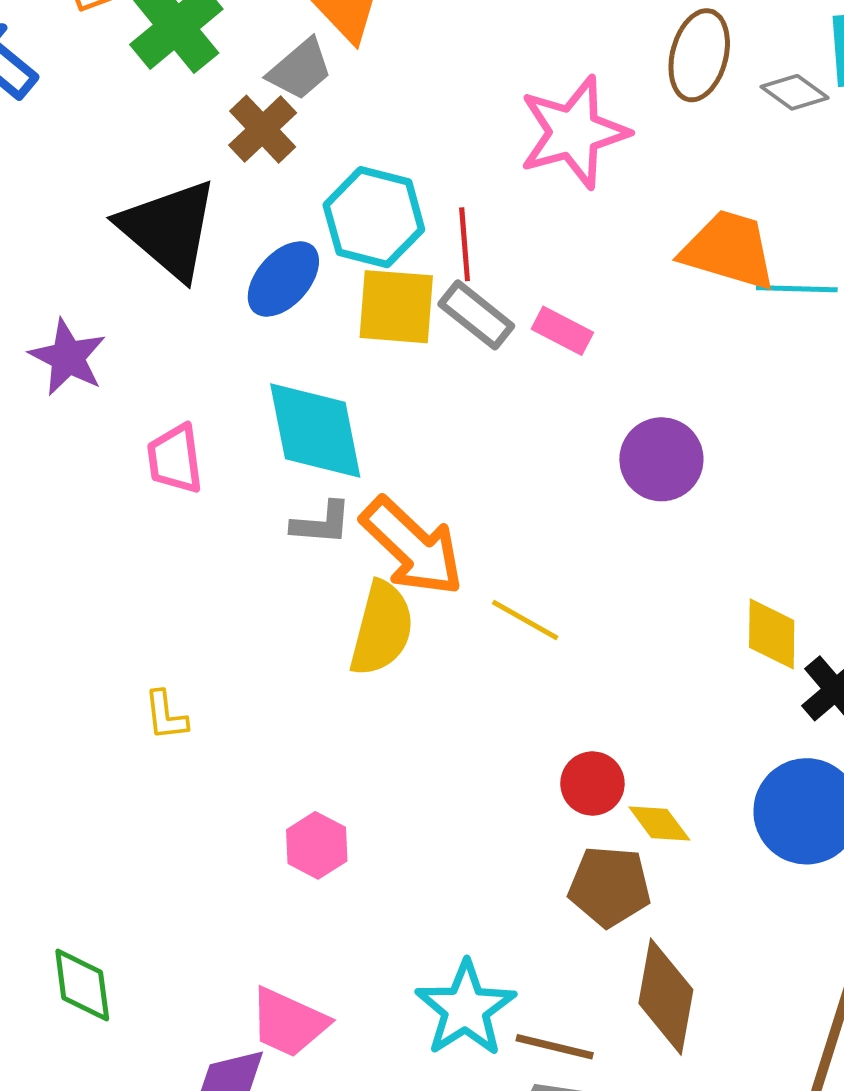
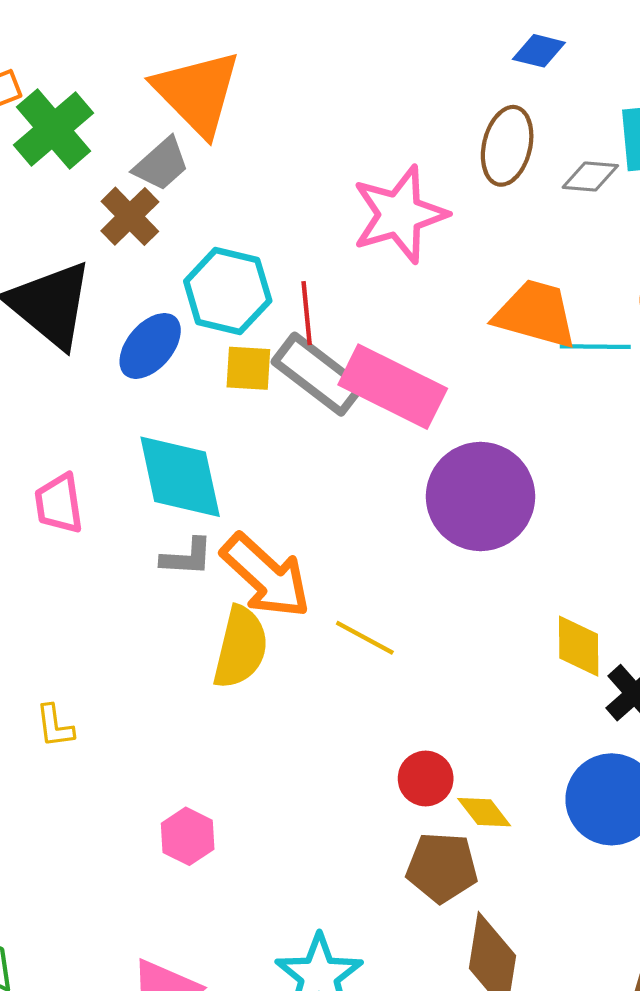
gray diamond: (795, 92) -> (590, 176), turned -30
yellow square: (396, 307) -> (248, 368), size x0.7
gray rectangle: (476, 315) -> (318, 374), size x1.4
pink rectangle: (562, 331) -> (393, 387), size x2.0
purple circle: (661, 459) -> (480, 497), size x1.5

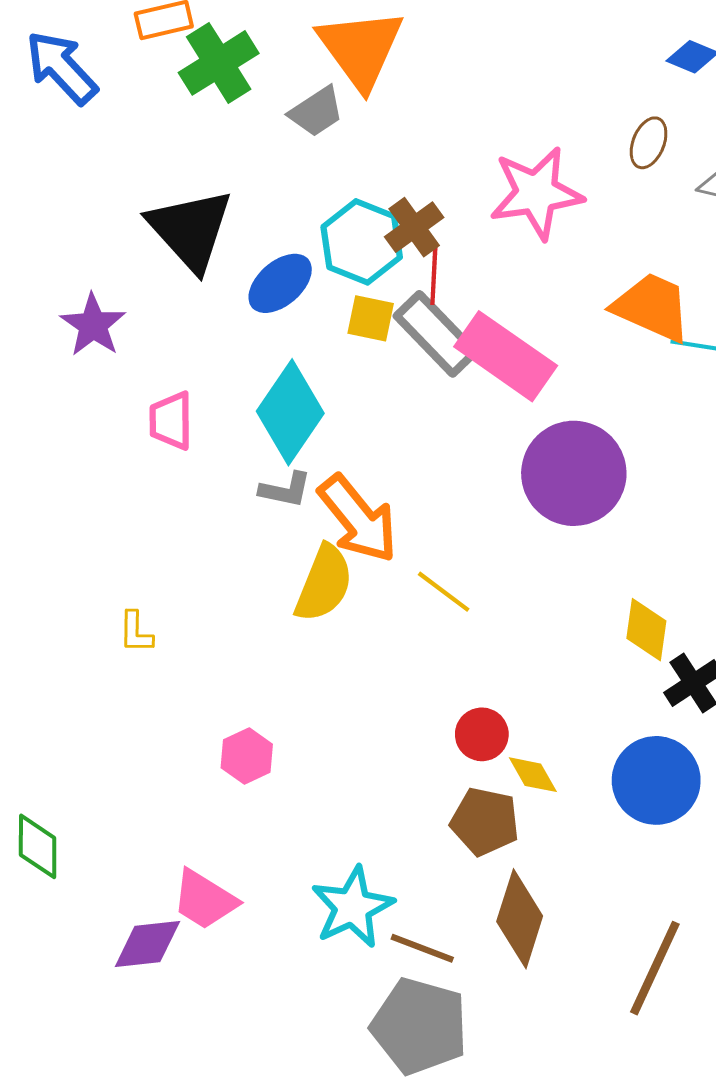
brown ellipse: (507, 146) -> (649, 143), size x0.7
brown cross: (130, 216) -> (414, 227), moved
cyan diamond: (180, 477) -> (290, 412), turned 38

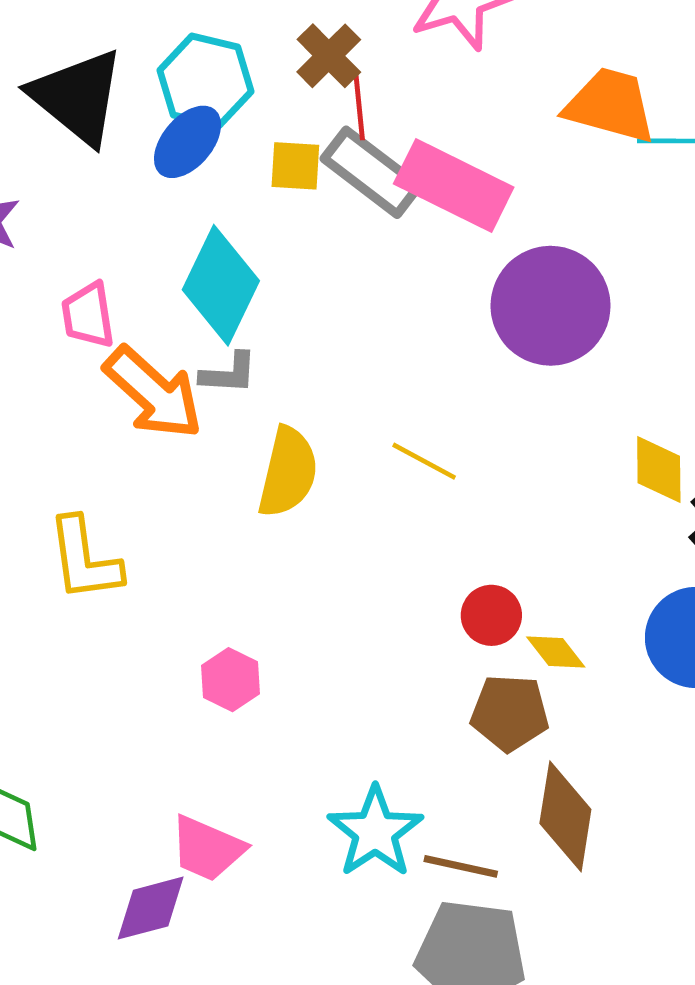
cyan hexagon: (362, 242) -> (205, 81), moved
orange arrow: (358, 519) -> (153, 393), moved
yellow L-shape: (136, 632) -> (84, 559), size x1.8

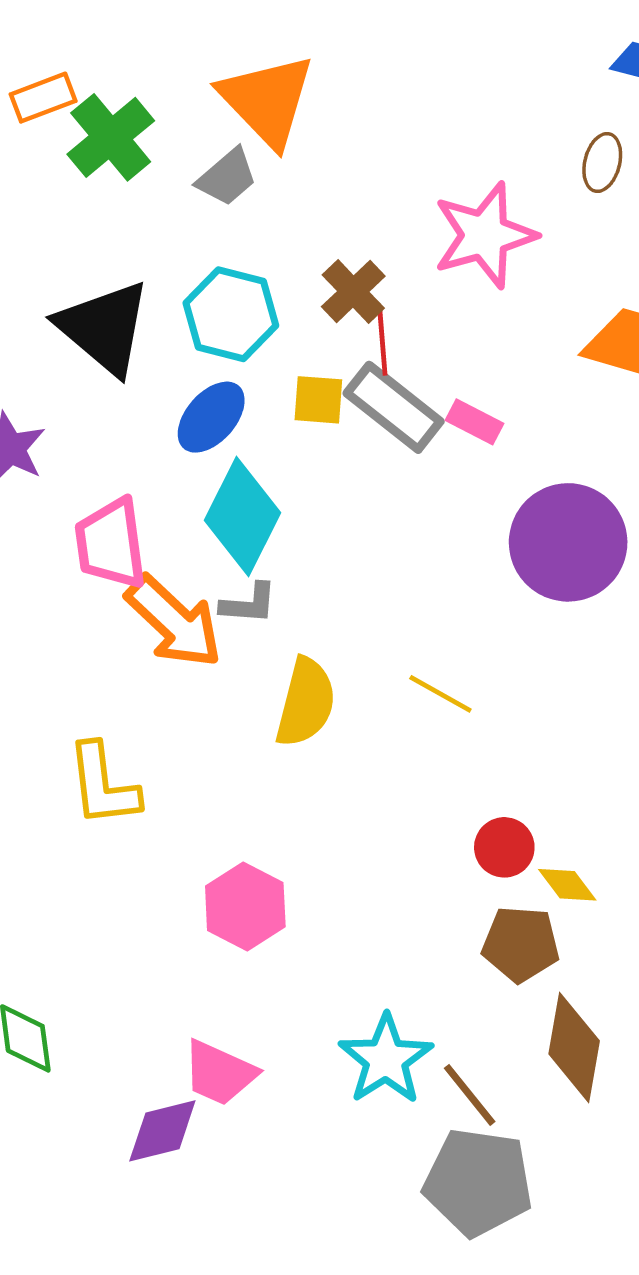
blue ellipse: (188, 142) -> (211, 417), moved
pink rectangle: (454, 186) -> (475, 422), size x0.5
pink trapezoid: (88, 315) -> (111, 544), size x1.4
pink hexagon: (230, 680) -> (245, 906), size x1.4
brown line: (461, 866) -> (470, 1095), turned 38

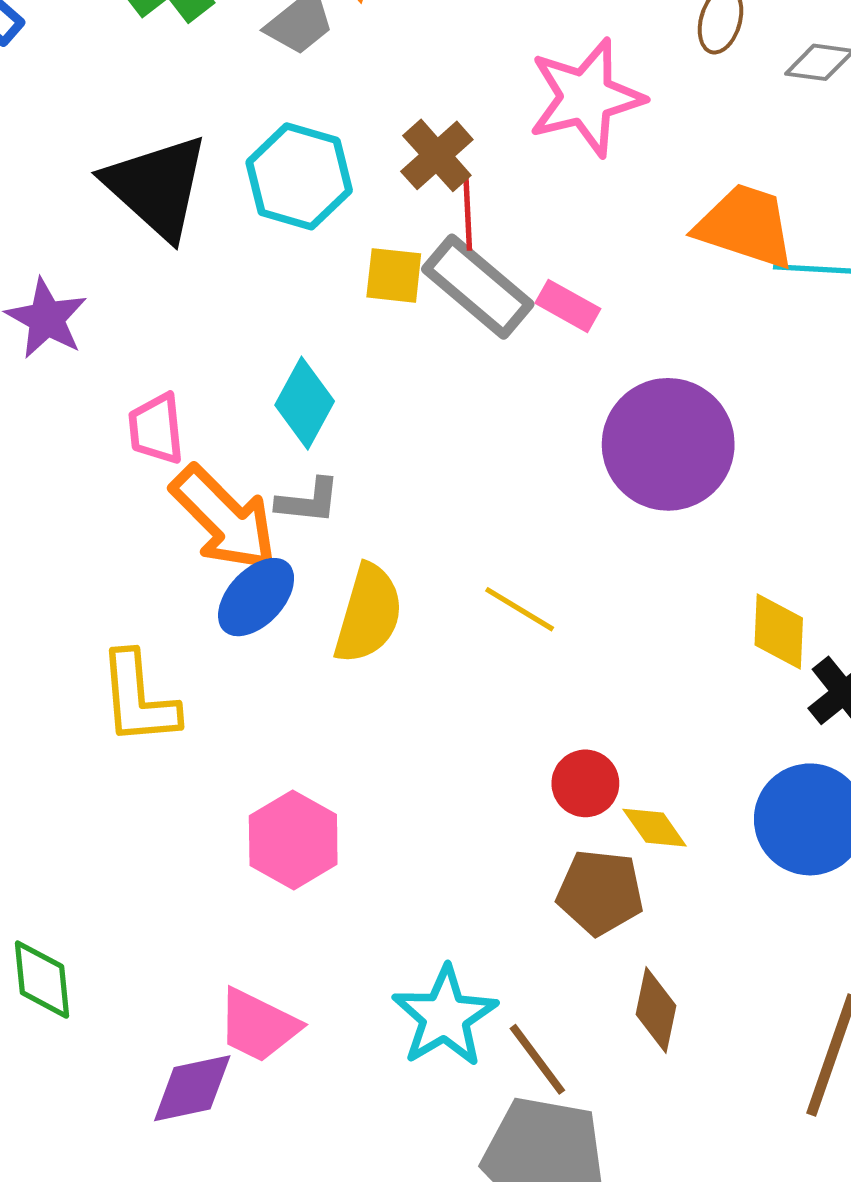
blue ellipse: (211, 417) -> (256, 597), moved
cyan diamond: (243, 516) -> (305, 403), size x0.7
pink trapezoid: (111, 544) -> (156, 429), size x0.7
brown diamond: (574, 1047) -> (656, 1010), size x0.7

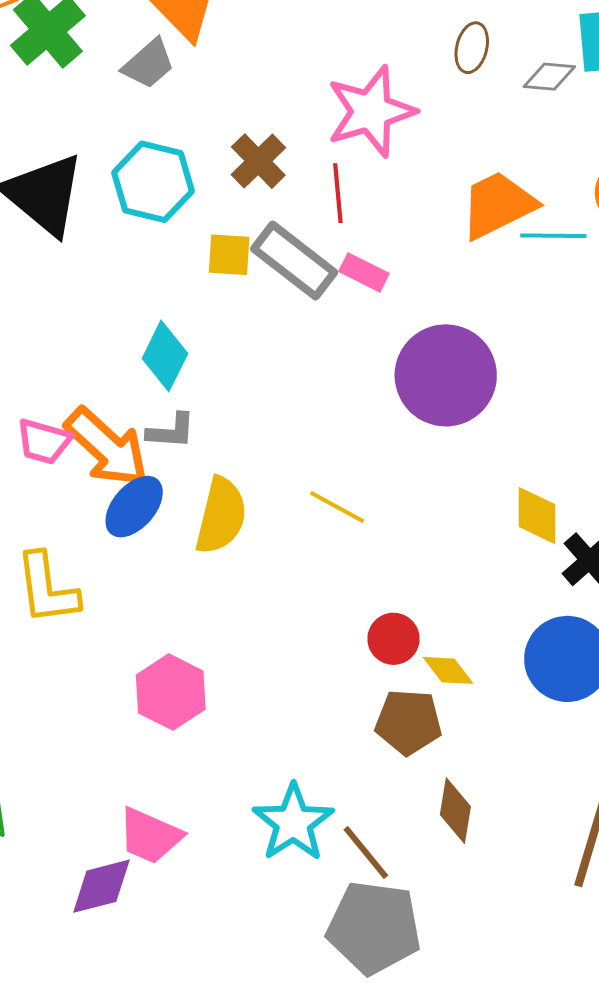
red line: (468, 212) -> (338, 193), moved
orange trapezoid: (745, 226) -> (498, 205), turned -42
pink trapezoid: (156, 429) -> (44, 441), moved, turned -66

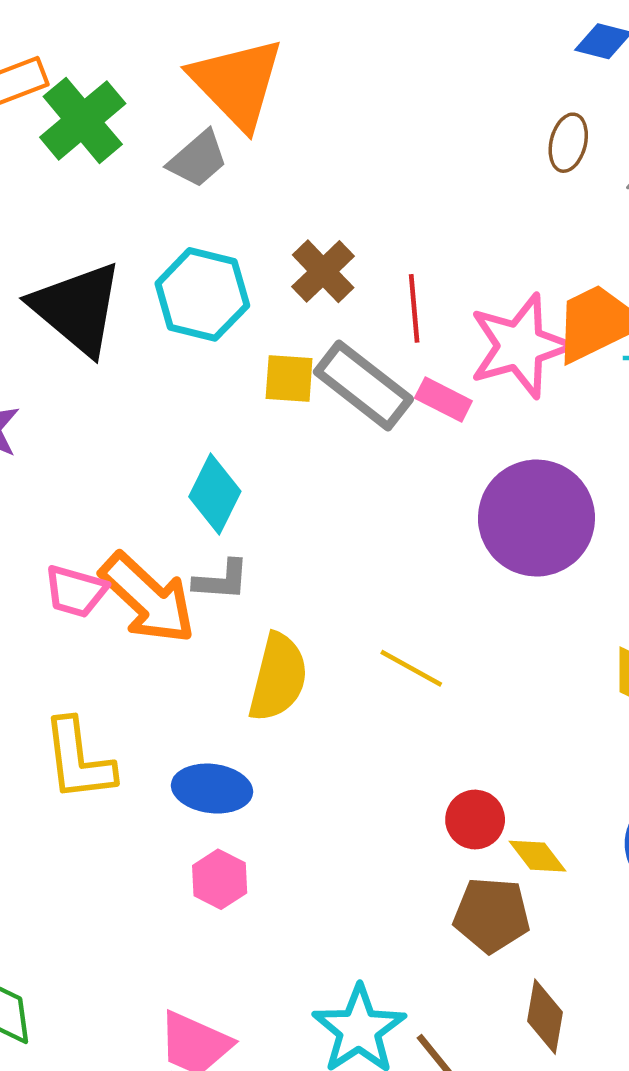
pink star: (371, 111) -> (520, 346), moved
blue ellipse: (134, 507) -> (212, 789), moved, turned 56
pink hexagon: (171, 692) -> (220, 879), size x0.7

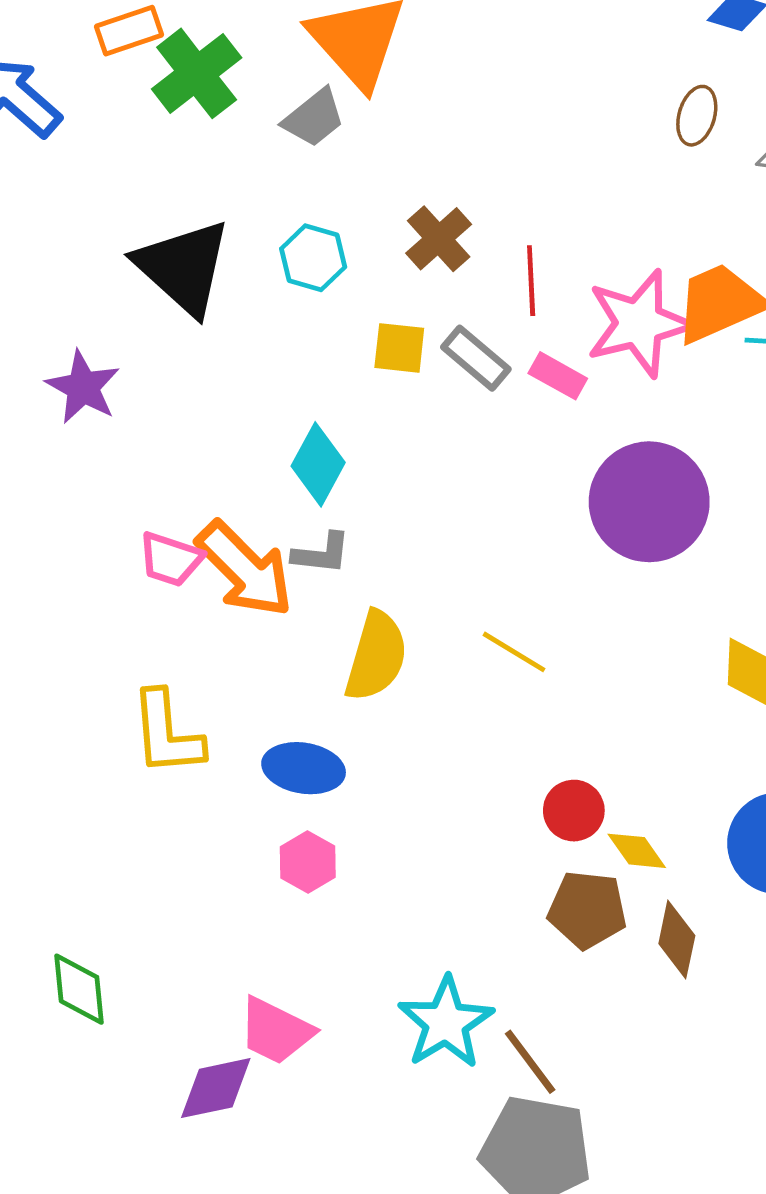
cyan hexagon: (202, 294) -> (313, 258), size x0.7
gray rectangle: (363, 385) -> (476, 358), size x0.7
brown diamond: (545, 1017) -> (677, 940), moved

